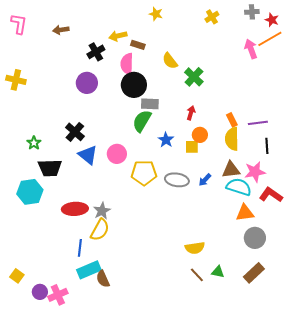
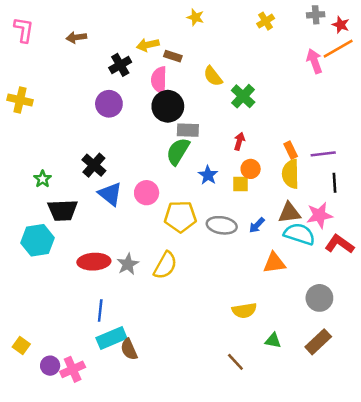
orange triangle: (245, 213) -> (274, 263), moved
yellow semicircle: (100, 230) -> (165, 265), moved
brown line: (197, 275) -> (235, 362), moved

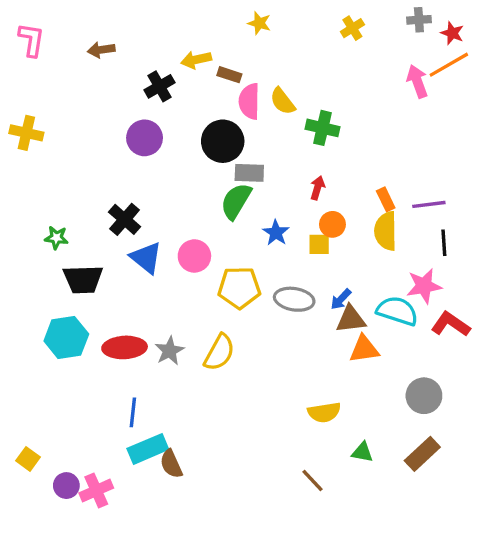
pink semicircle: (159, 80) -> (249, 101), moved
green cross: (243, 96) -> (322, 128), turned -30
green star: (43, 179) -> (56, 238), turned -30
brown triangle: (289, 213) -> (351, 319), moved
cyan hexagon: (38, 240) -> (66, 337), moved

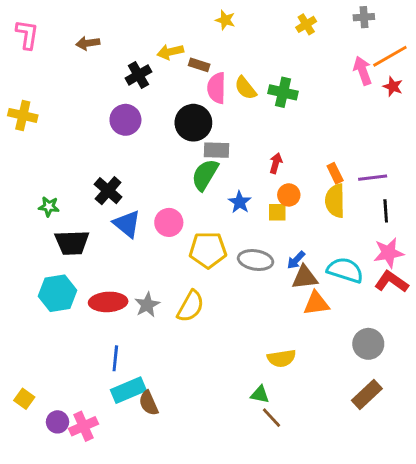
red star: (452, 33) -> (393, 87), moved
green cross: (322, 128) -> (283, 92), moved
pink star: (424, 286) -> (389, 253), moved
green triangle: (362, 452) -> (260, 394), moved

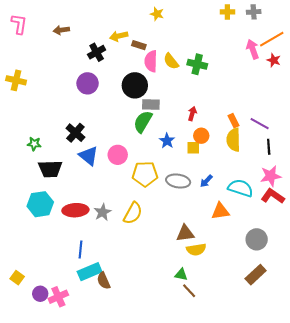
yellow cross: (306, 24) -> (227, 12), moved, turned 32
purple line: (373, 178) -> (260, 124), turned 36
brown triangle: (305, 277) -> (185, 233), moved

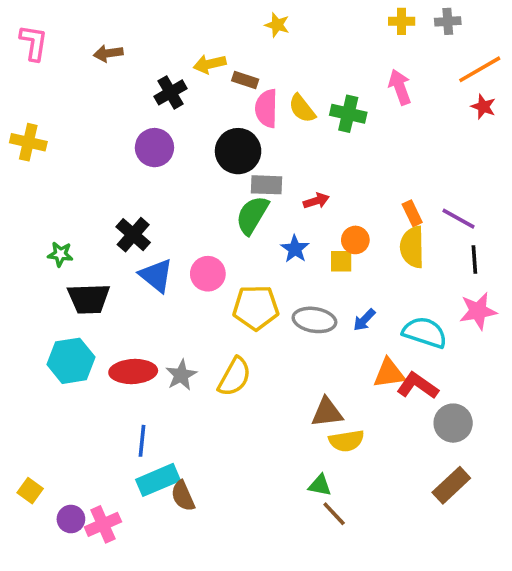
pink arrow: (253, 49) -> (400, 87), moved
red arrow: (192, 114) -> (316, 201), moved, turned 56
red L-shape: (273, 196) -> (418, 386), moved

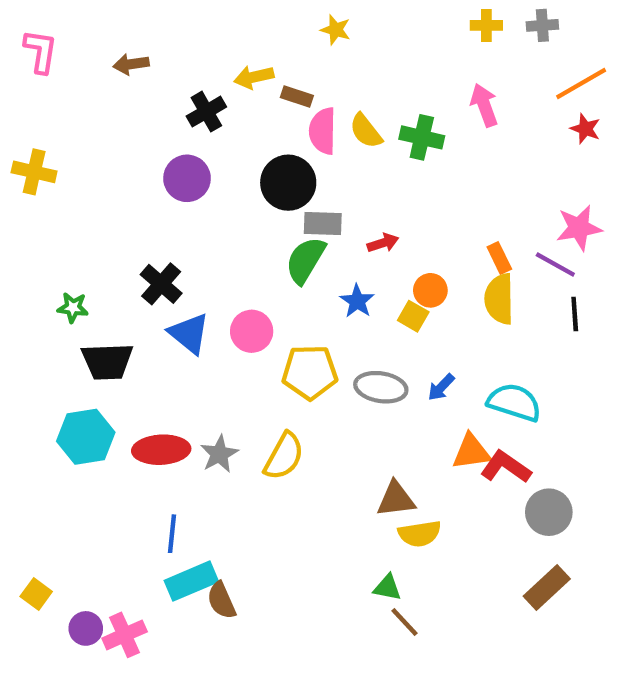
yellow square: (341, 261) -> (413, 316), turned 30
pink star: (478, 311) -> (579, 228), moved

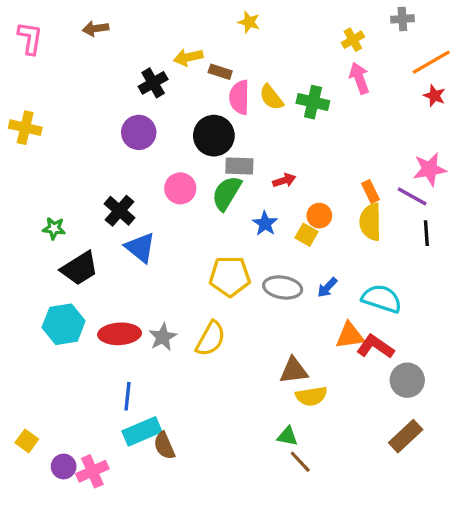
yellow cross: (486, 25) -> (353, 40), moved, turned -30
brown arrow: (131, 64) -> (96, 29), moved
pink circle: (252, 331) -> (180, 188), moved
black trapezoid: (107, 361) -> (80, 268), turned -30

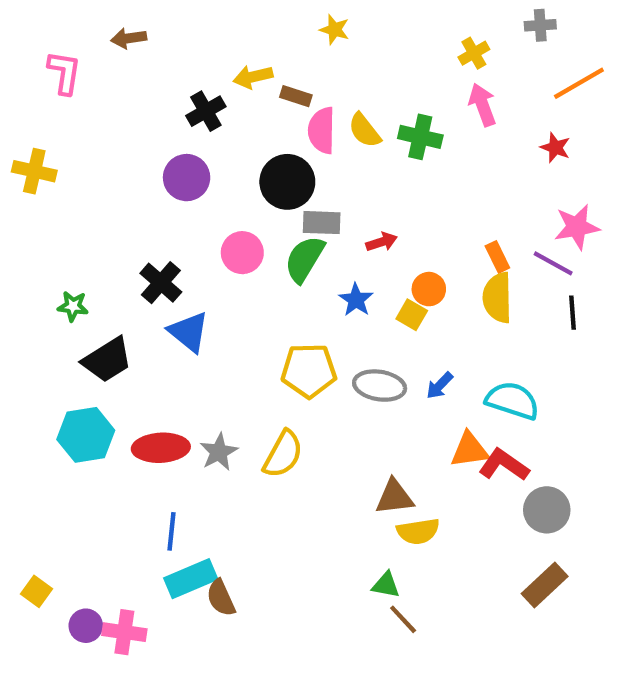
pink L-shape: (30, 38) -> (64, 73), moved
red star: (434, 96) -> (555, 148), moved
pink cross: (92, 471) -> (124, 632), turned 32

